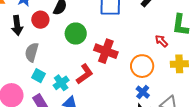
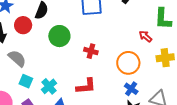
red cross: (106, 51) -> (91, 51), size x0.6
gray semicircle: (32, 52) -> (17, 58), turned 120
red L-shape: (85, 74) -> (86, 86), moved, turned 35

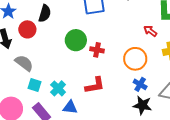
green circle: (59, 36) -> (76, 40), moved

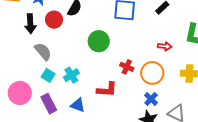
red arrow: (150, 31) -> (165, 46), moved, turned 136
red cross: (97, 50) -> (127, 67), moved
cyan cross: (58, 88) -> (71, 75), moved

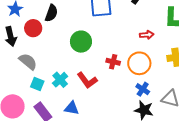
red L-shape: (107, 90) -> (87, 80), moved, turned 60

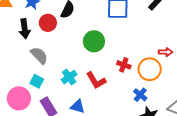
red arrow: (147, 35) -> (166, 52), moved
cyan square: (37, 84) -> (37, 81), moved
blue cross: (143, 89) -> (140, 95), moved

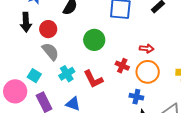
red circle: (48, 23) -> (48, 29), moved
red arrow: (166, 52) -> (147, 49), moved
gray semicircle: (39, 55) -> (50, 52), moved
blue cross: (140, 95) -> (136, 97), turned -32

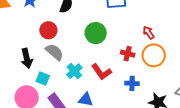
black arrow: (26, 22) -> (27, 58), moved
red arrow: (147, 49) -> (149, 33), turned -120
blue cross: (136, 97) -> (132, 83), moved

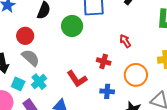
green circle: (96, 33) -> (72, 26), moved
orange circle: (154, 55) -> (136, 75), moved
cyan cross: (74, 71) -> (39, 82), moved

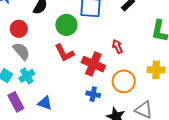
red cross: (104, 61) -> (93, 64), size x1.6
red L-shape: (77, 79) -> (64, 53), moved

